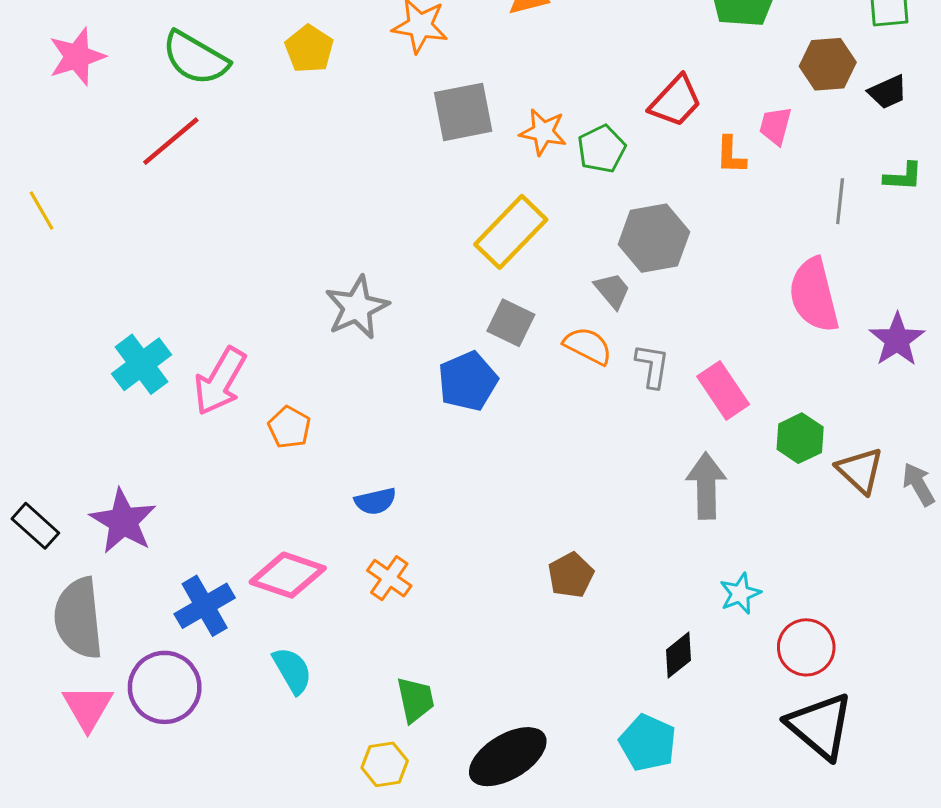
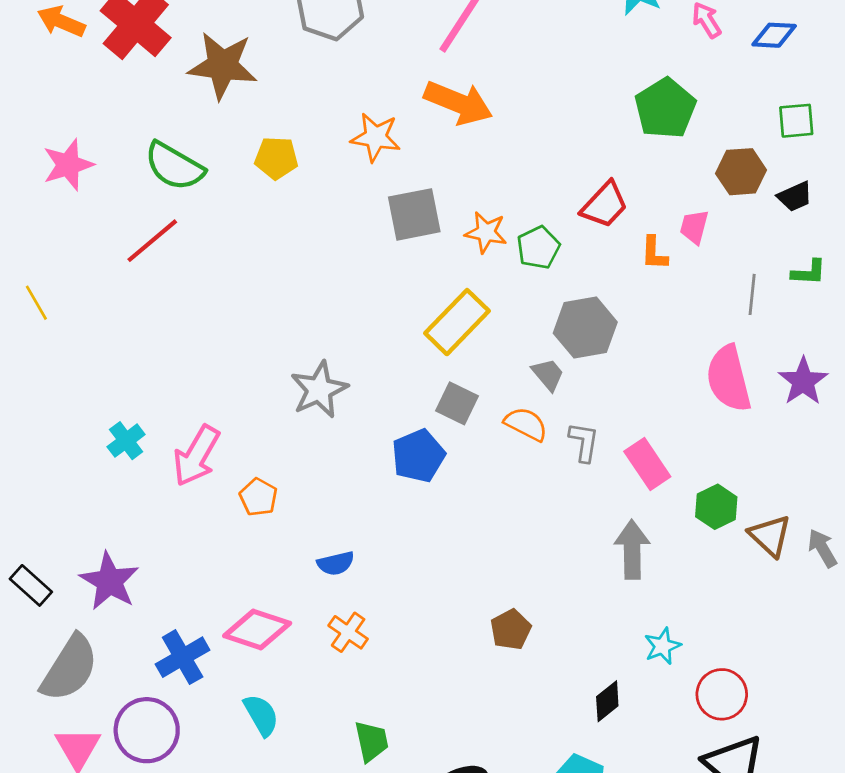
yellow pentagon: (309, 49) -> (276, 158), turned -30
purple star: (897, 340) -> (803, 381), moved
cyan cross: (142, 364) -> (126, 441), size x0.7
gray semicircle: (78, 618) -> (69, 668), turned -142

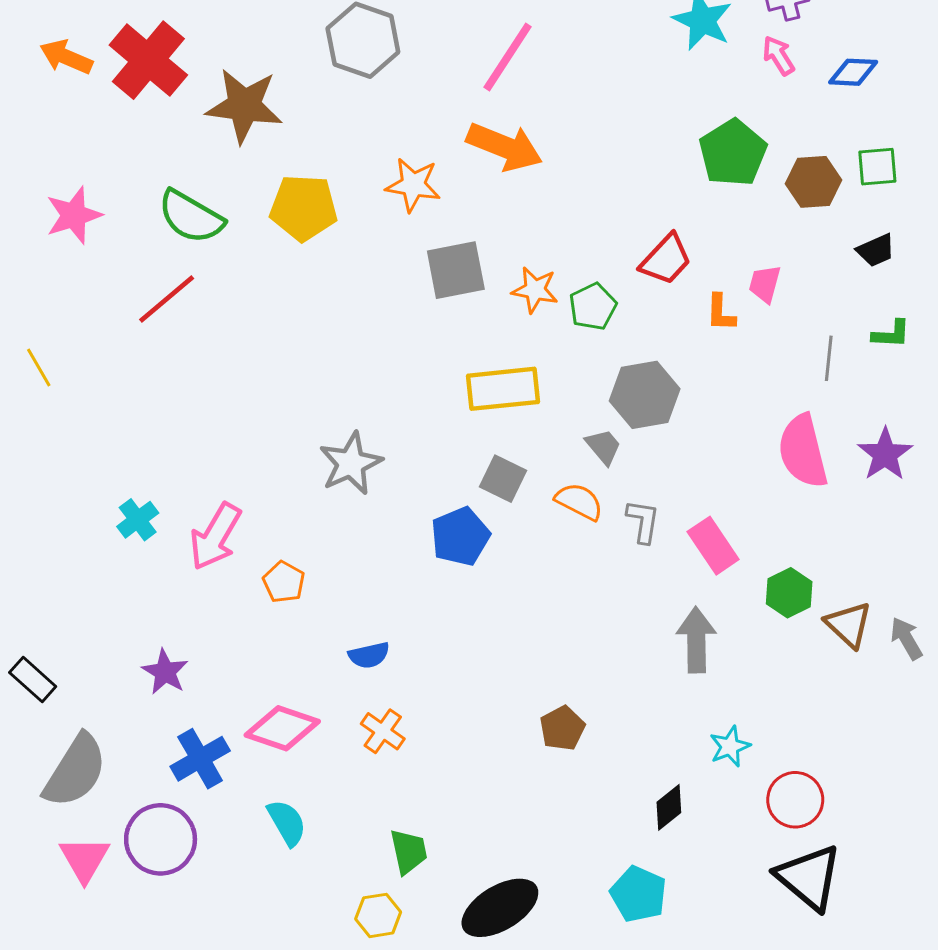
yellow pentagon: (276, 158) -> (304, 208), size x1.4
brown hexagon: (741, 172) -> (813, 182), moved
yellow rectangle: (457, 322) -> (503, 389), turned 40
purple star: (109, 581) -> (165, 672), moved, size x0.7

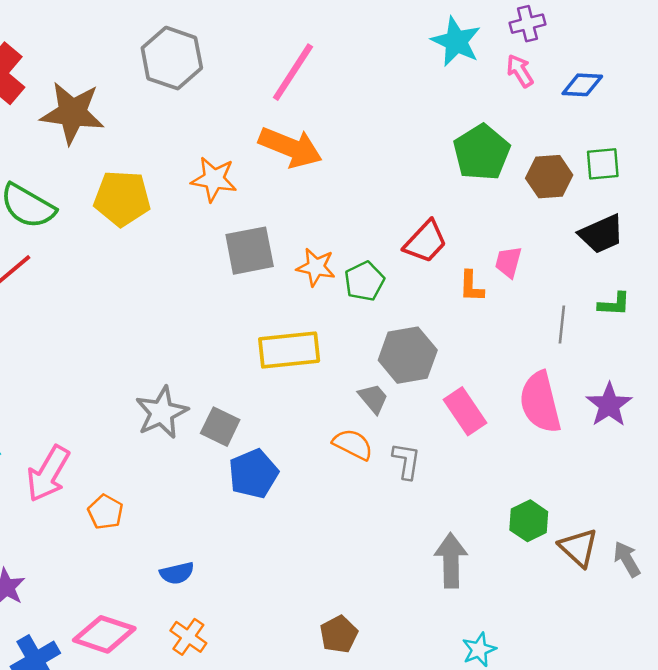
black trapezoid: (876, 250) -> (601, 234), size x1.4
gray square: (503, 479) -> (220, 427), moved
pink rectangle: (713, 546) -> (465, 411), moved

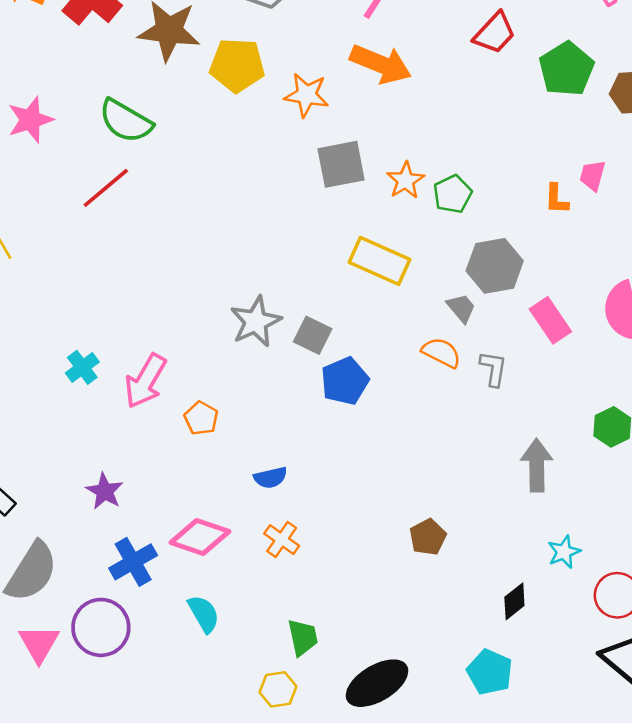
yellow pentagon: (122, 198) -> (237, 65), moved
red trapezoid: (425, 242) -> (495, 33), moved
orange star: (316, 267) -> (405, 180), turned 30
yellow rectangle: (289, 350) -> (379, 261), turned 30

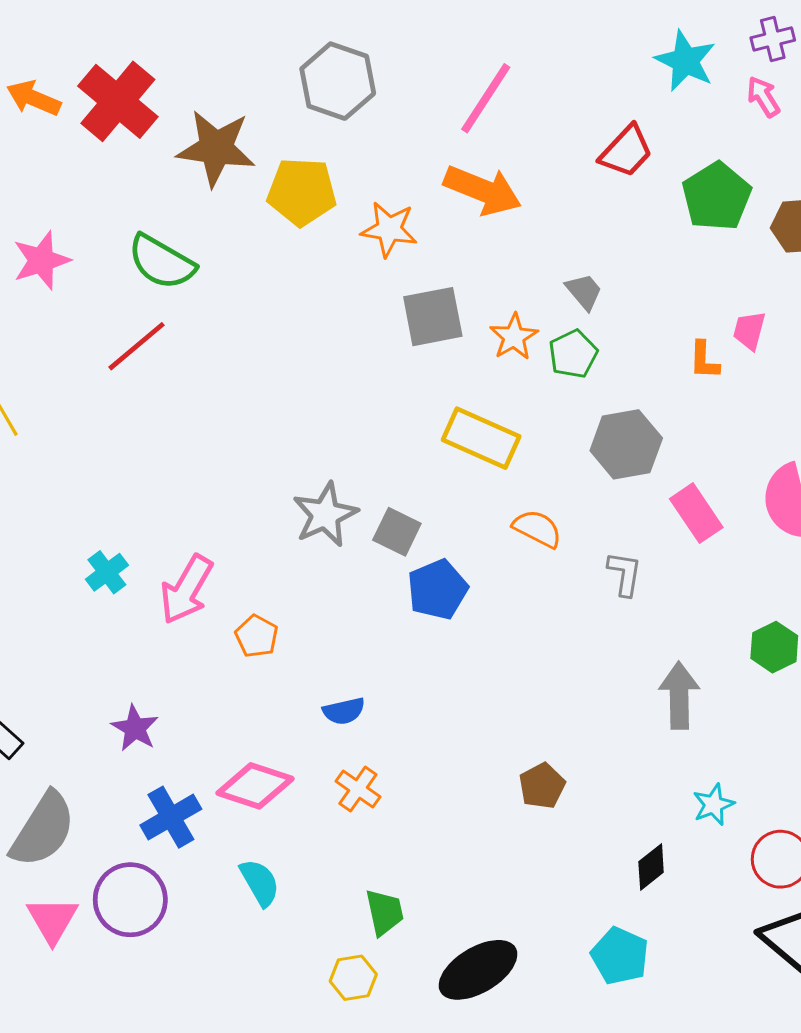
gray trapezoid: (461, 308) -> (584, 292), moved
orange semicircle: (441, 353) -> (537, 529), moved

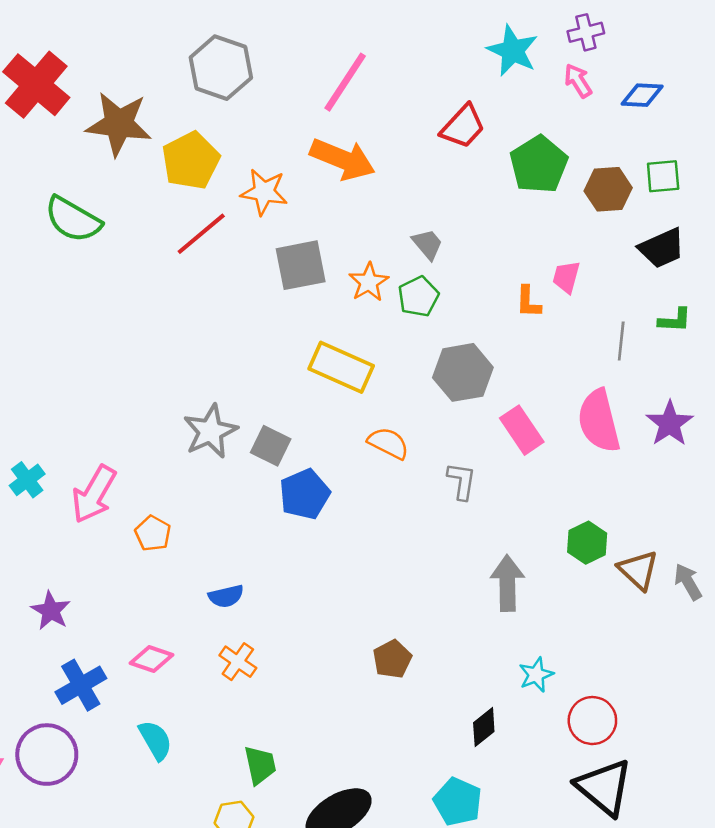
yellow pentagon: (302, 192) -> (191, 161), turned -30
red line: (137, 346) -> (201, 234), moved
pink diamond: (255, 786) -> (151, 659), size x0.7

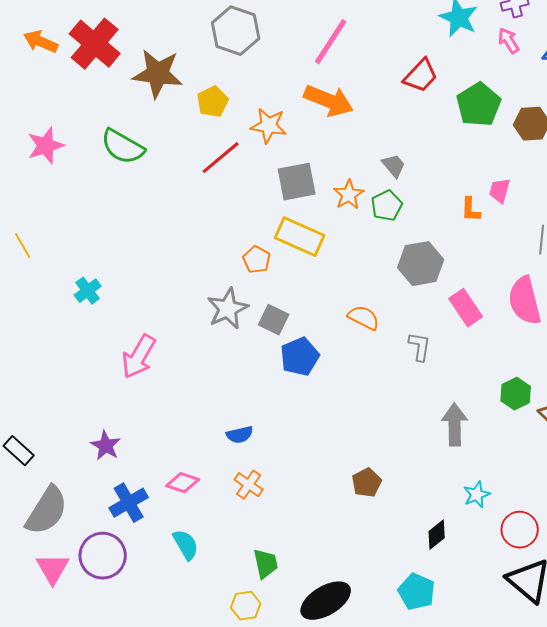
yellow pentagon: (191, 161) -> (213, 102), size x0.7
yellow rectangle: (341, 367) -> (300, 237), moved
cyan cross: (27, 480) -> (88, 291), moved
orange pentagon: (153, 533) -> (257, 260), moved

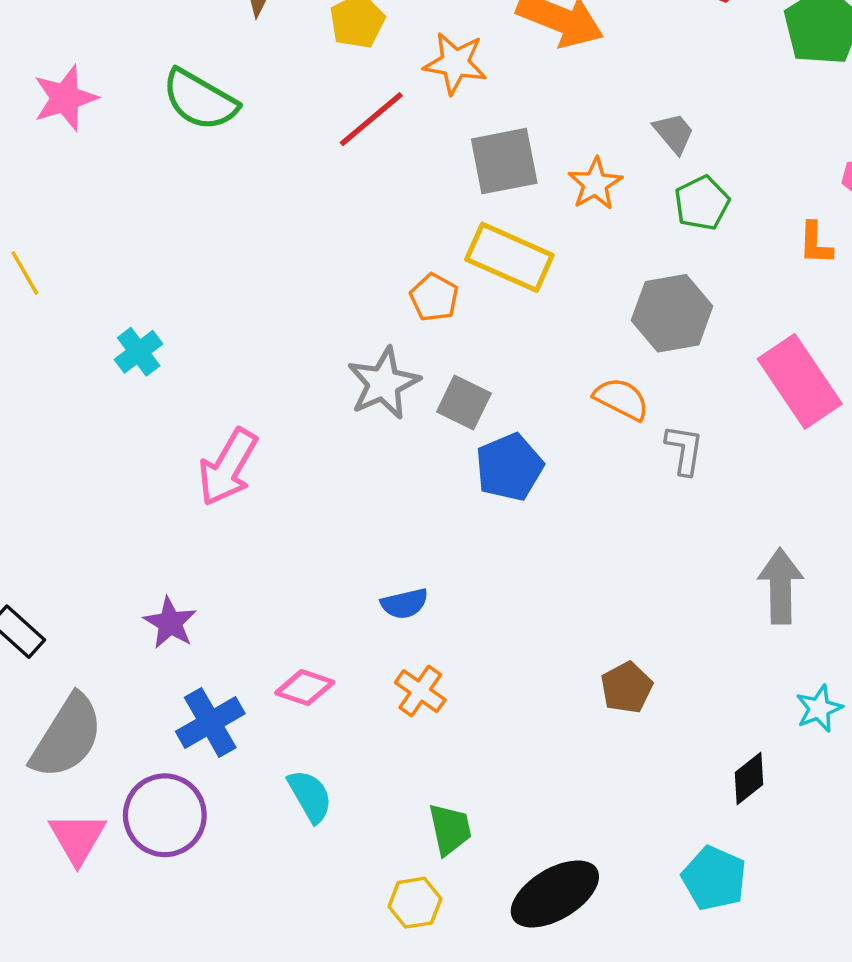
green pentagon: (387, 206) -> (702, 203), moved
orange L-shape: (471, 210) -> (816, 243), moved
gray hexagon: (421, 264) -> (672, 313), moved
pink rectangle: (466, 308) -> (800, 381), size x1.4
gray L-shape: (420, 347) -> (684, 450), moved

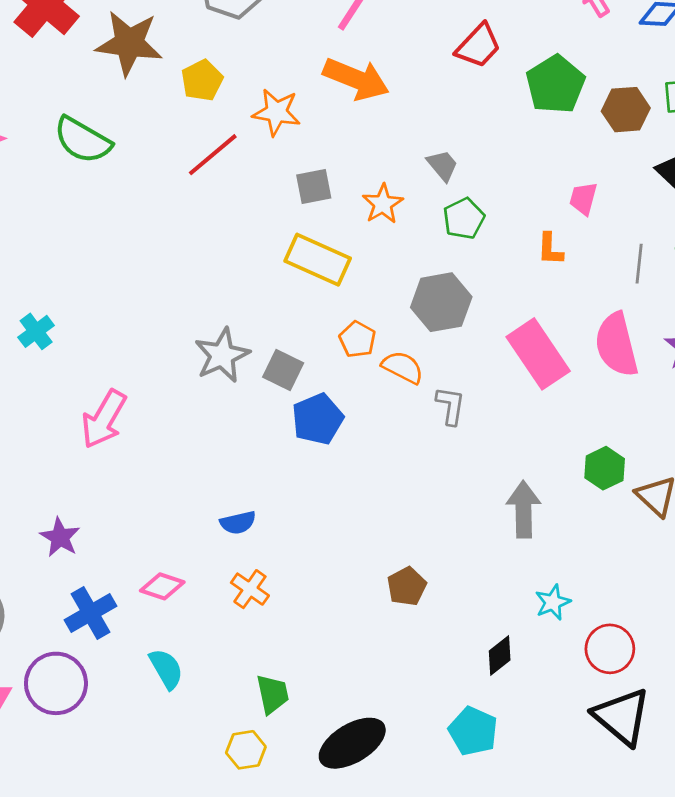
gray square: (504, 161) -> (314, 187), size x0.7
orange pentagon: (434, 297) -> (358, 339), moved

